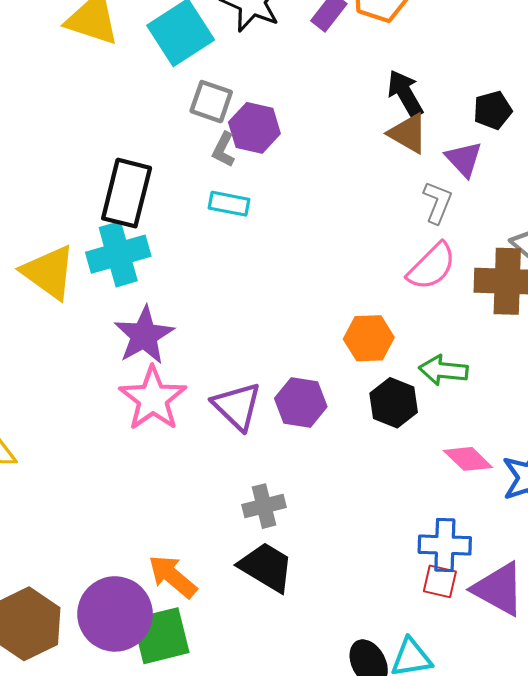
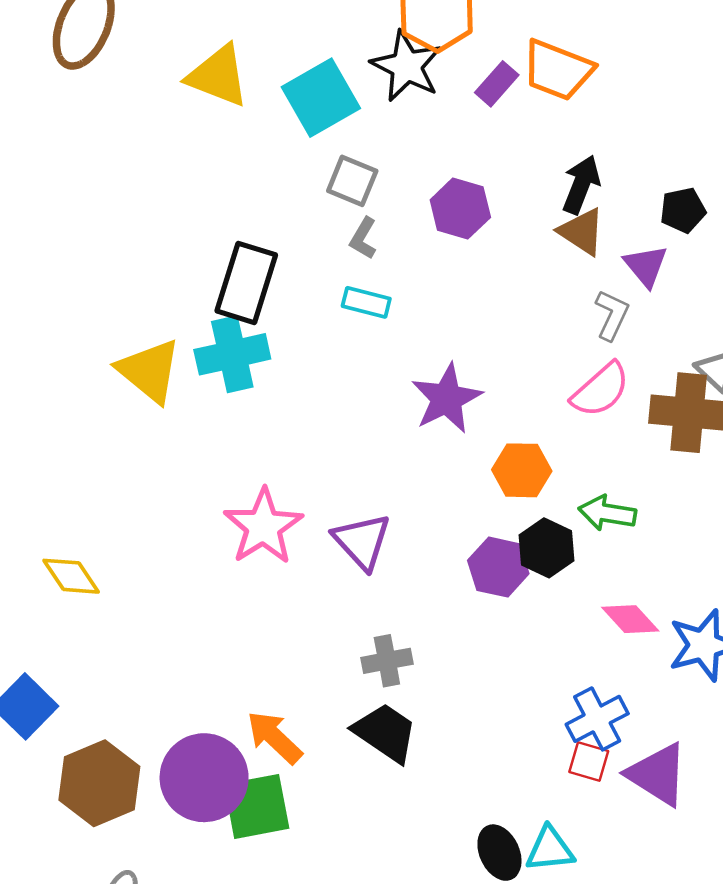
black arrow: (405, 94) -> (581, 185), turned 48
purple hexagon: (254, 128) -> (460, 209), moved
purple star: (144, 335) -> (447, 399), moved
purple hexagon: (301, 403) -> (498, 567), moved
blue cross: (445, 545) -> (597, 719), turned -33

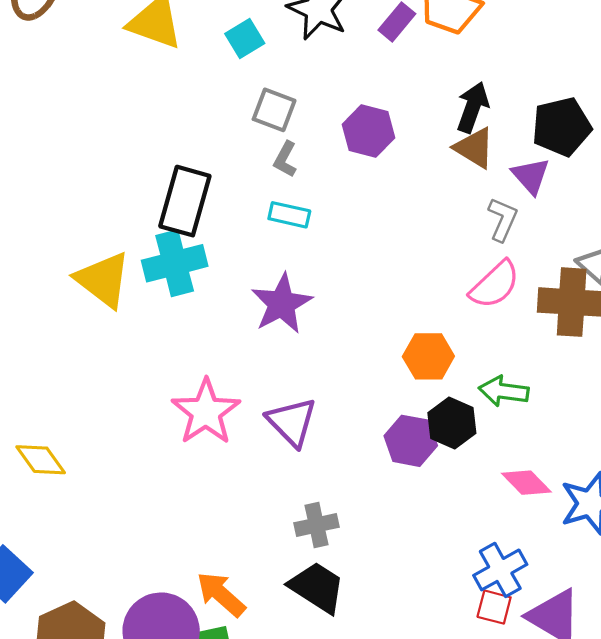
cyan square: (321, 98) -> (245, 38), size x0.6
black pentagon: (683, 210) -> (562, 127), size x1.5
purple star: (447, 399) -> (282, 304), moved

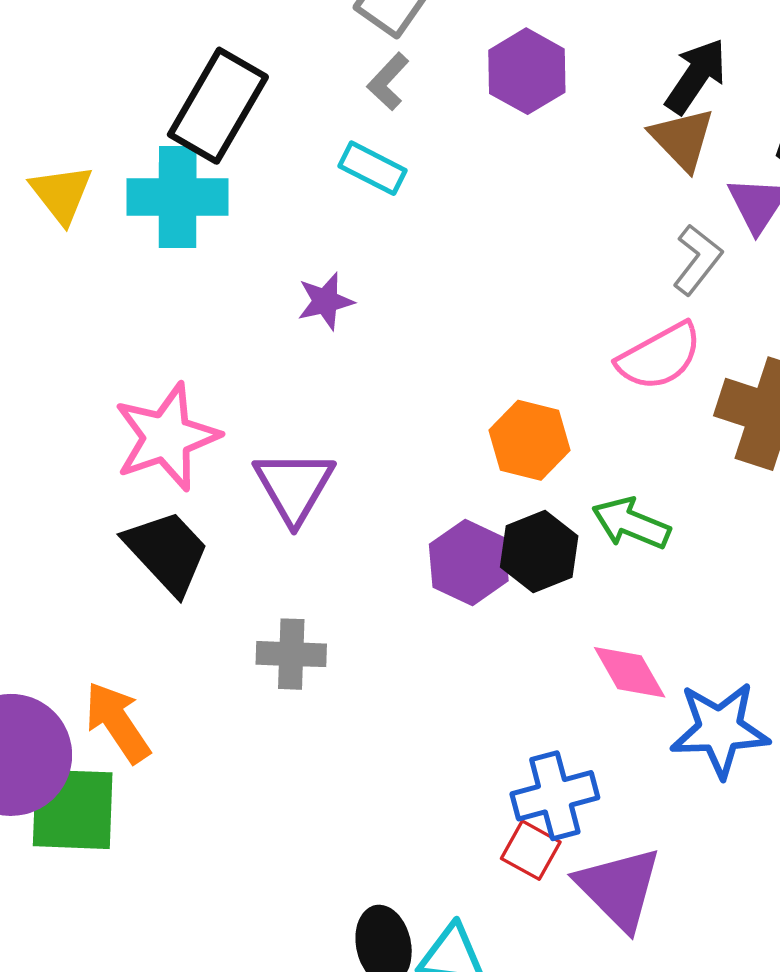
yellow triangle: (103, 280) -> (62, 194), size x0.7
purple star: (282, 304) -> (325, 301), size x0.6
black trapezoid: (317, 587) -> (167, 552), moved

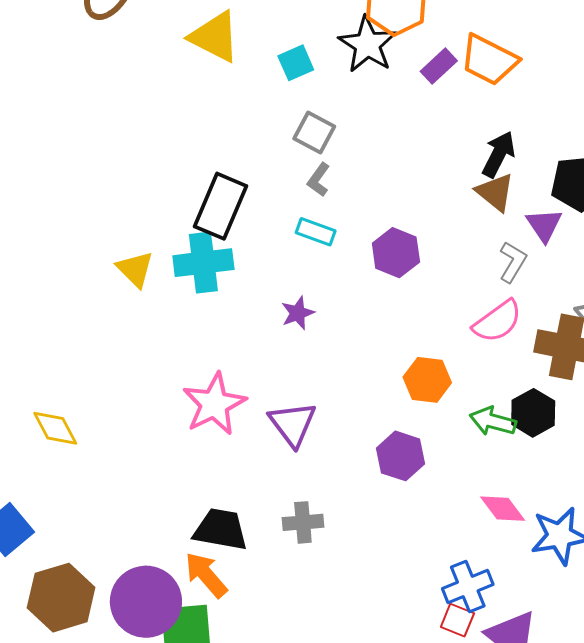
purple hexagon: (527, 71) -> (396, 253), moved
black hexagon: (539, 551) -> (533, 413), moved
black trapezoid: (167, 552) -> (221, 529), moved, turned -30

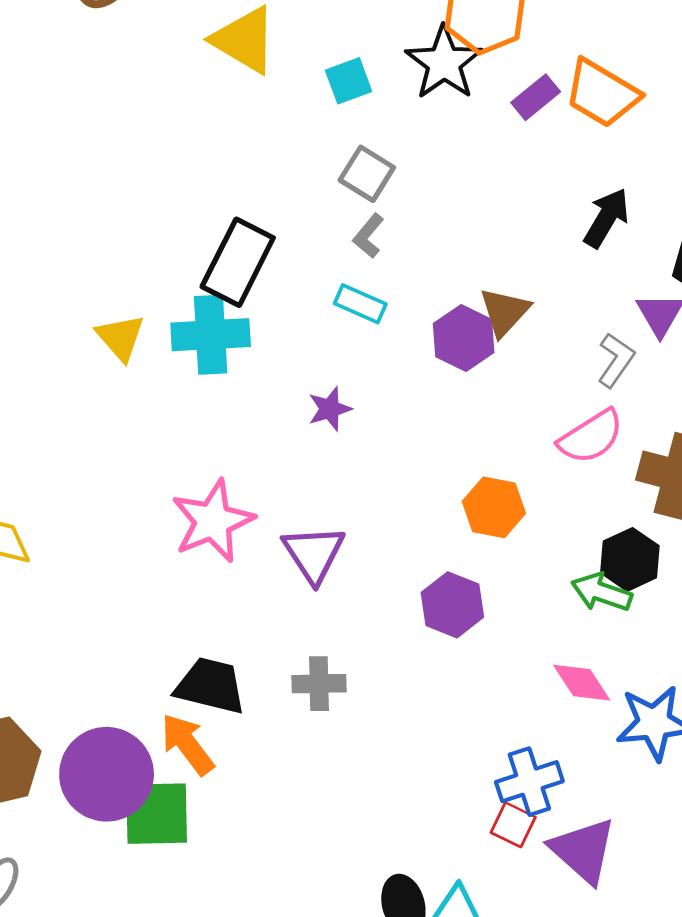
brown triangle: (495, 192) -> (505, 312), moved, turned 30
green arrow: (493, 421) -> (601, 592), moved

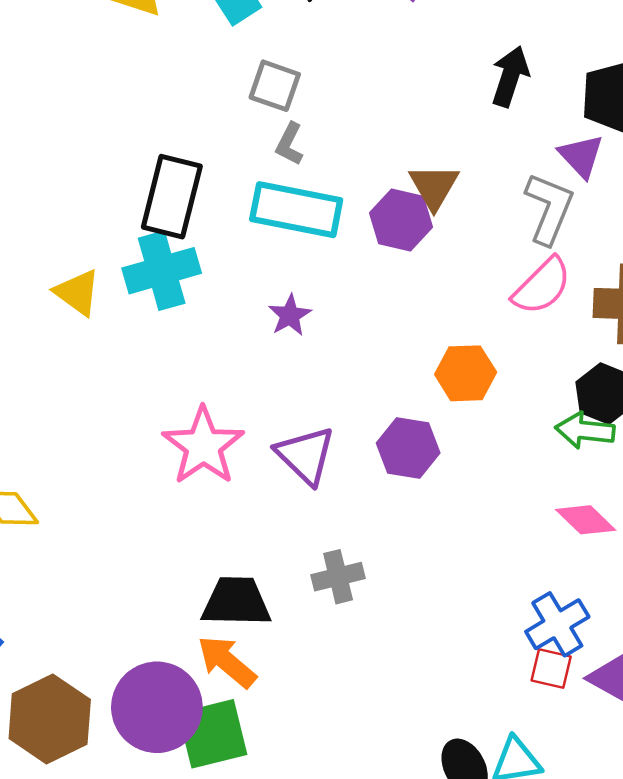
cyan rectangle: (360, 304) -> (296, 210), size x1.8
gray L-shape: (616, 360) -> (549, 208), size x1.4
purple hexagon: (452, 605) -> (408, 448), moved

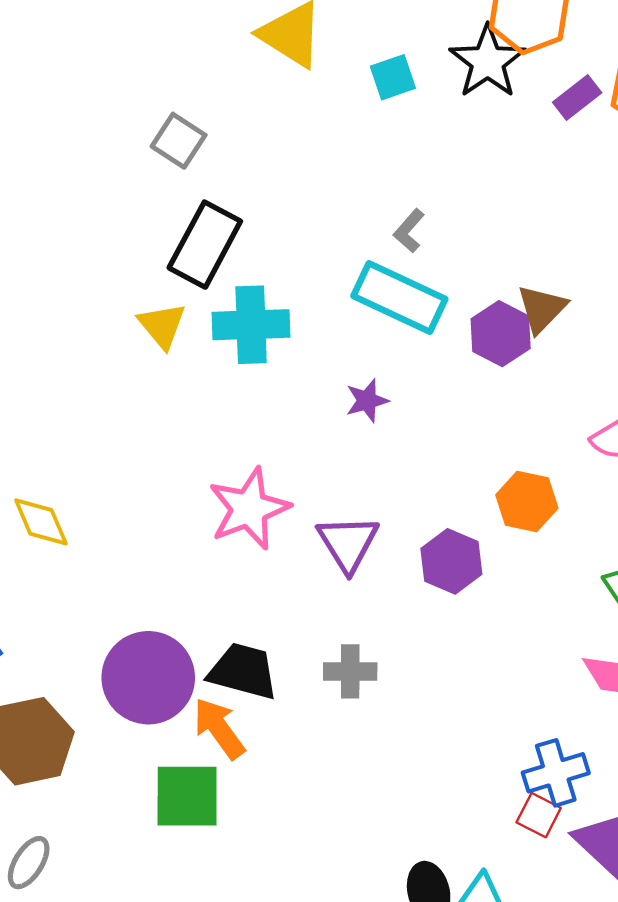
gray square: (275, 86) -> (179, 141), moved
black rectangle: (172, 197) -> (205, 245), moved
purple circle: (157, 707) -> (148, 678), moved

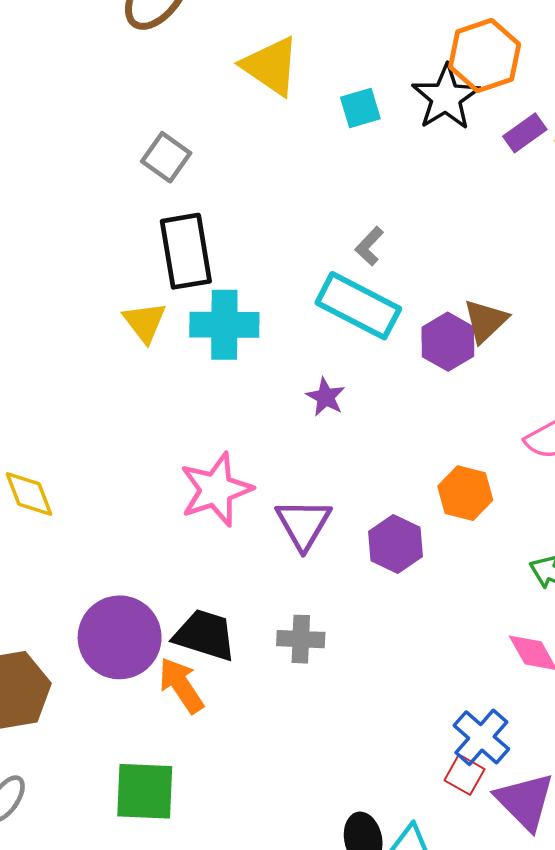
black rectangle: (205, 245) -> (186, 251), turned -40
purple star: (367, 401) -> (326, 397), turned -30
blue cross: (556, 773) -> (481, 737), turned -34
green square: (187, 796) -> (145, 791), moved

